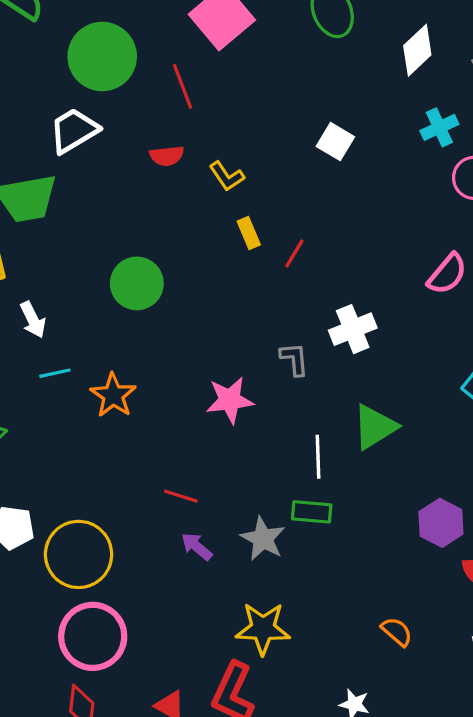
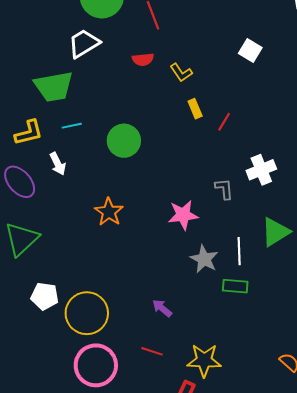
cyan line: (55, 373) -> (72, 126), moved
red line: (181, 496) -> (152, 351), moved
gray star: (263, 539) -> (204, 259), moved

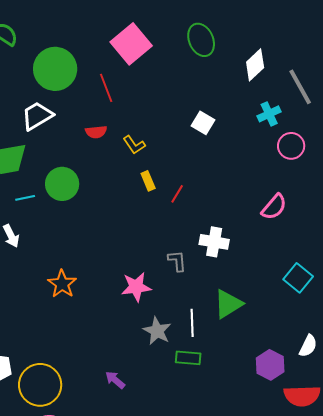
green circle: (124, 141) -> (62, 184), moved
white cross: (261, 170) -> (214, 242), turned 32

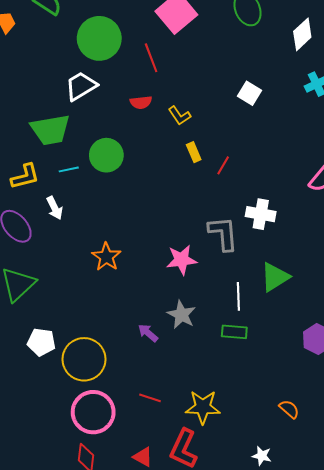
gray L-shape: (177, 261) -> (223, 233), size x1.6
gray star: (157, 331) -> (181, 315), moved
purple arrow: (115, 380) -> (148, 333), moved

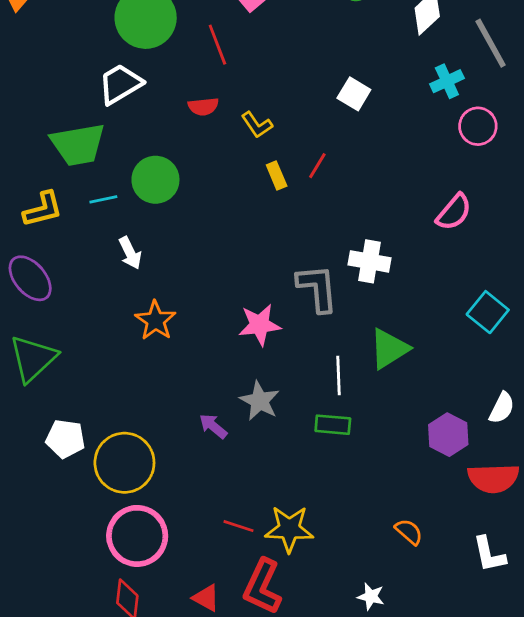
red line: (223, 165) -> (317, 166), moved
white arrow: (55, 208) -> (130, 253), moved
red line: (150, 398) -> (239, 526), moved

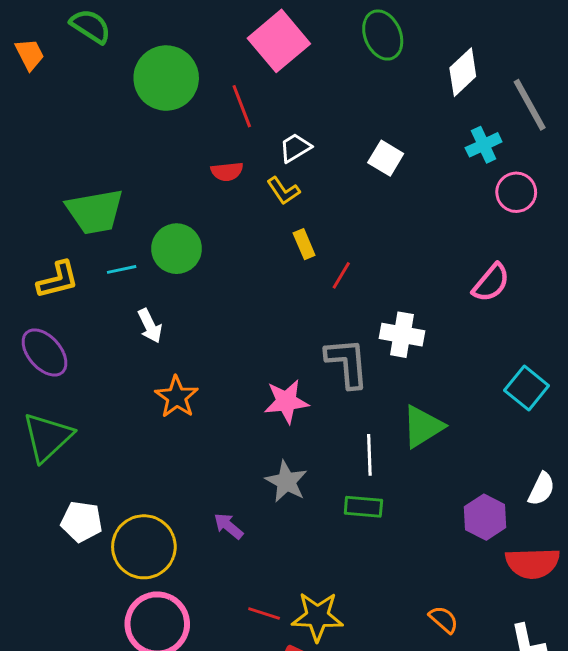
white trapezoid: (120, 84) -> (295, 148), moved, size x0.7
red line: (317, 166) -> (341, 275), moved
purple arrow: (213, 426) -> (228, 526), moved

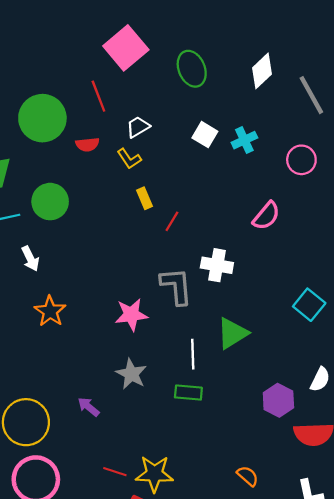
green ellipse: (383, 35) -> (192, 69), moved
green circle: (166, 78) -> (42, 118), moved
cyan cross: (484, 145) -> (244, 140), moved
pink semicircle: (491, 283) -> (266, 216), moved

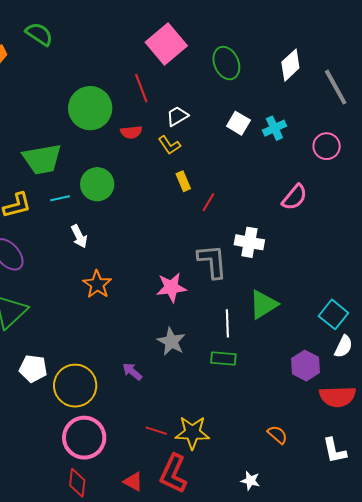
cyan square: (309, 305) -> (334, 314), moved

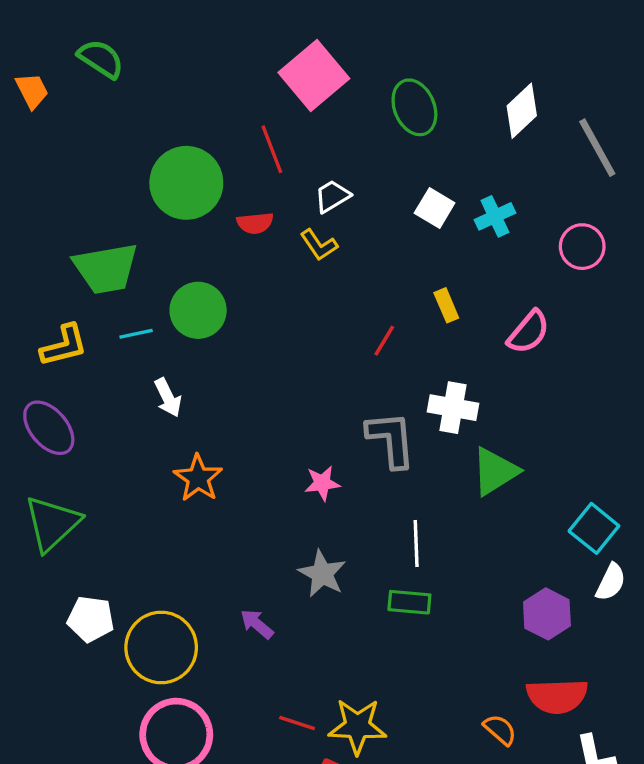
yellow rectangle: (183, 181) -> (446, 305), moved
pink star: (171, 287) -> (322, 483), size x0.7
green triangle: (263, 304) -> (495, 471), moved
red semicircle: (338, 397) -> (557, 696), moved

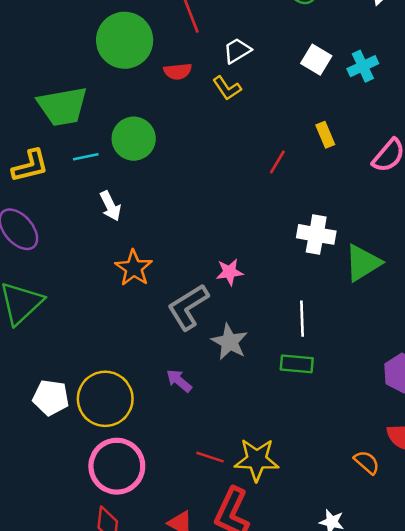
white cross: (453, 408) -> (316, 234), moved
gray L-shape: (391, 439) -> (188, 307), moved, turned -117
white pentagon: (91, 619) -> (51, 398), moved

